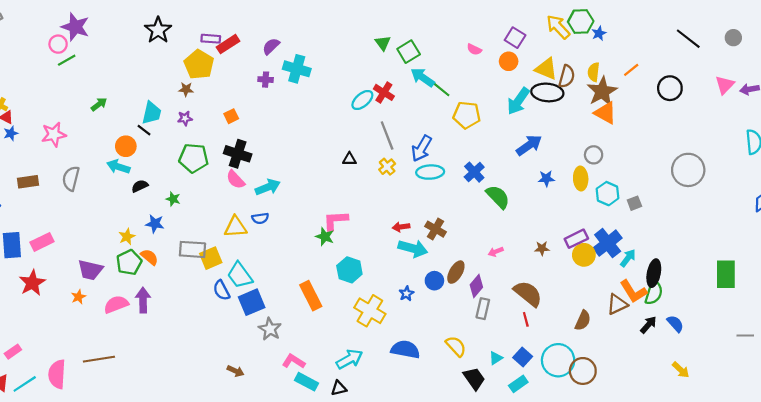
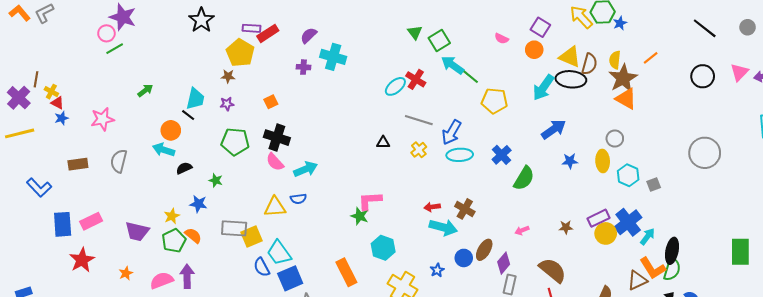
black circle: (670, 88) -> (703, 76), moved
gray line: (387, 135) -> (419, 120), turned -52
green semicircle: (498, 197) -> (524, 178), turned 75
purple trapezoid: (90, 270) -> (137, 231), moved

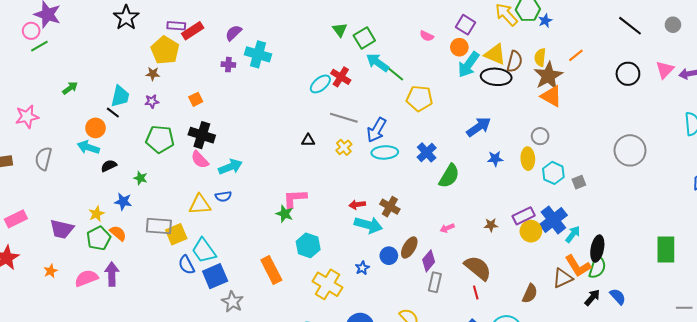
cyan arrow: (543, 87) -> (469, 65), moved

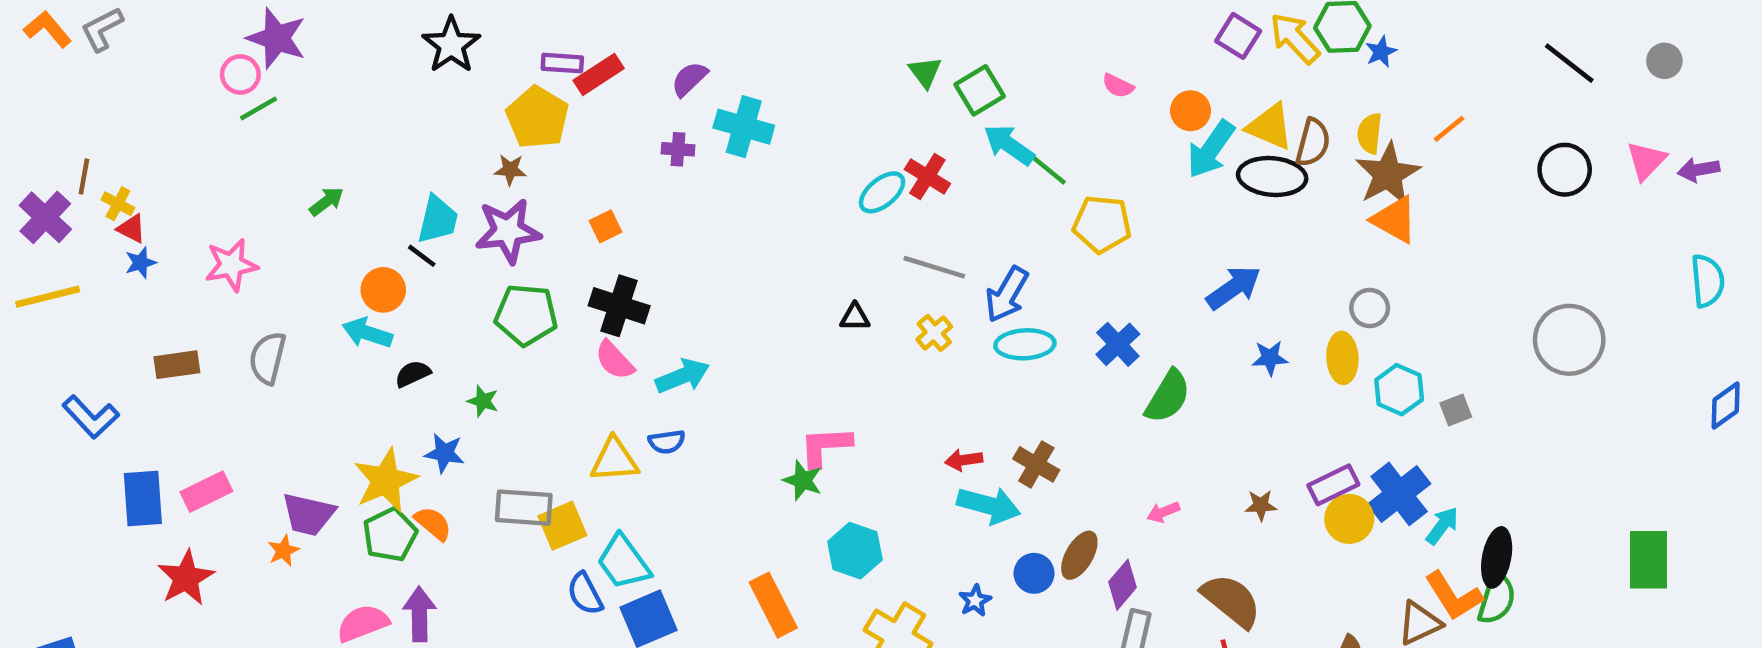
purple square: (465, 25) -> (1238, 36), moved
purple star: (152, 101) -> (508, 231), size x2.0
yellow star: (97, 214) -> (385, 480), size x1.8
orange star: (51, 271) -> (283, 551), moved

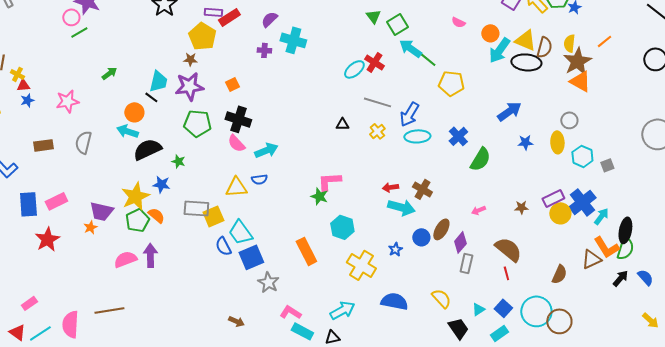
red triangle: (132, 229) -> (23, 85), turned -32
black semicircle: (413, 374) -> (147, 149), size x1.8

